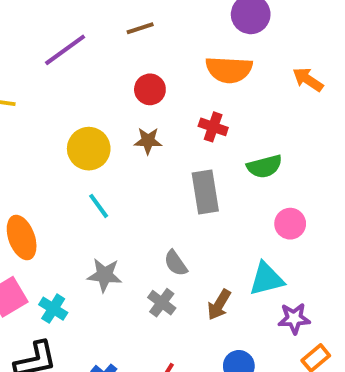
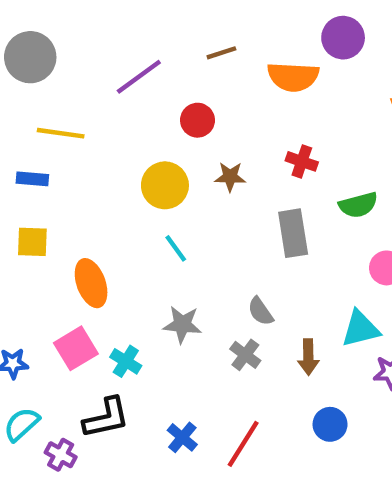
orange semicircle: (229, 70) -> (293, 77), moved
red circle: (150, 89) -> (197, 120), moved
brown arrow: (219, 305) -> (308, 357), turned -32

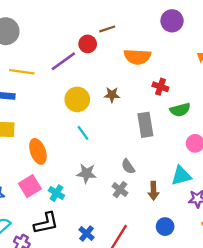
purple line: (139, 77) -> (63, 61), moved
orange semicircle: (293, 77) -> (137, 57), moved
red circle: (197, 120) -> (88, 44), moved
red cross: (302, 161) -> (160, 87), moved

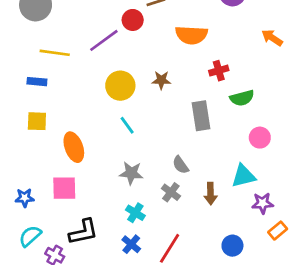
red cross: (160, 87) -> (219, 71), turned -35
pink square: (30, 186) -> (64, 188), turned 30
cyan cross: (56, 193) -> (135, 213), moved
blue circle: (165, 227) -> (232, 246), moved

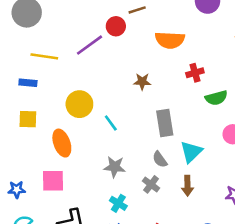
yellow circle: (120, 86) -> (79, 104), moved
gray rectangle: (201, 116) -> (165, 123), moved
cyan triangle: (243, 176) -> (191, 152), moved, turned -30

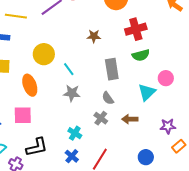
red cross: (195, 73) -> (136, 29), size x1.5
green semicircle: (216, 98) -> (141, 55), moved
cyan triangle: (191, 152) -> (147, 92), moved
gray star: (115, 167) -> (72, 93), moved
brown arrow: (187, 186) -> (130, 119), turned 91

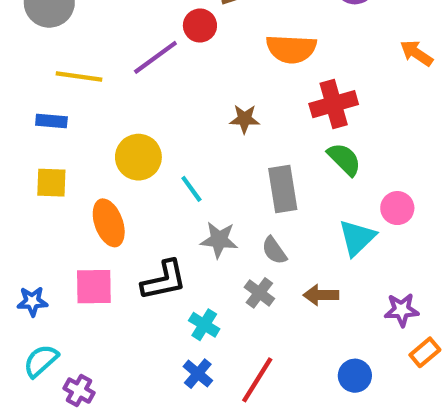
green semicircle: (141, 55) -> (344, 159), turned -120
gray star: (72, 93) -> (219, 240), moved
black L-shape: (37, 147) -> (164, 280), moved

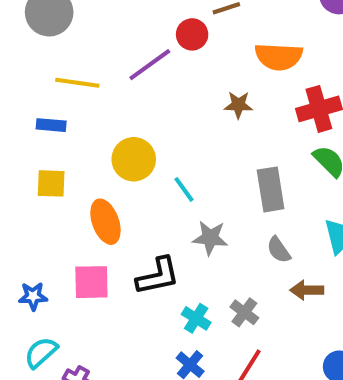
brown star: (245, 119) -> (238, 105), moved
gray semicircle: (274, 250) -> (279, 250), moved
gray cross: (259, 293) -> (244, 312), moved

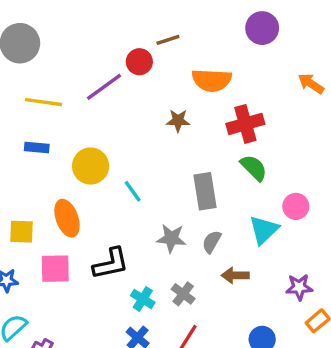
blue rectangle: (51, 125) -> (37, 148), moved
yellow square: (51, 183) -> (22, 232), moved
gray star: (210, 238) -> (171, 238), moved
gray semicircle: (279, 250) -> (212, 242), turned 65

